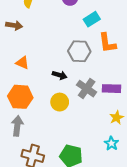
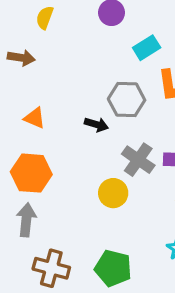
black arrow: (60, 75) -> (96, 125), moved
yellow circle: (60, 102) -> (113, 193), moved

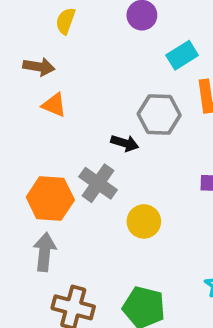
orange triangle: (35, 118) -> (54, 105), moved
gray cross: (138, 160) -> (98, 183), moved

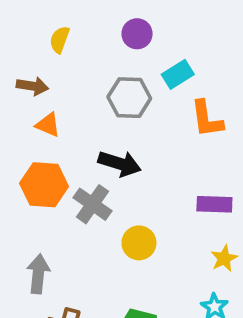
gray hexagon: (159, 114) -> (129, 98), moved
black arrow: (125, 143) -> (120, 164), size x1.5
orange hexagon: (50, 199) -> (44, 185), moved

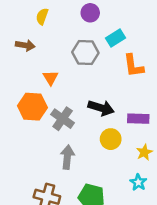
orange triangle: (48, 125) -> (51, 78), moved, turned 35
black arrow: (120, 164) -> (101, 108), moved
yellow circle: (139, 243) -> (111, 139), moved
gray arrow: (38, 274) -> (67, 157), moved

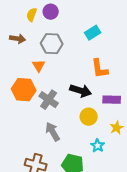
purple circle: (90, 13) -> (51, 12), moved
gray hexagon: (85, 52) -> (52, 44), moved
orange L-shape: (133, 66) -> (100, 69), moved
gray arrow: (67, 157) -> (53, 132), turned -36
cyan star: (138, 182) -> (98, 146), moved

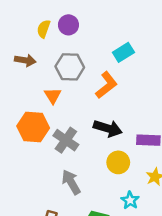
orange L-shape: (100, 69) -> (106, 85), moved, turned -120

